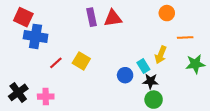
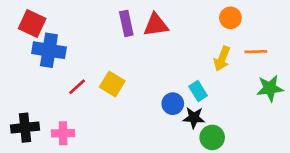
yellow arrow: (161, 55) -> (222, 59), moved
black star: (151, 81) -> (194, 118), moved
black cross: (18, 92) -> (25, 128), turned 30

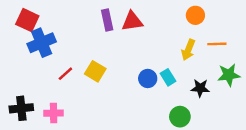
blue cross: (49, 50) -> (42, 43), turned -32
blue circle: (173, 104) -> (148, 78), moved
black star: (194, 118) -> (200, 88), moved

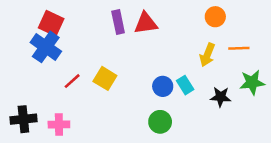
red square: (27, 20) -> (51, 23), moved
blue cross: (42, 43) -> (46, 47), turned -32
green circle: (180, 117) -> (160, 122), moved

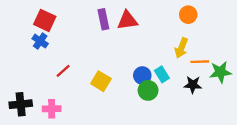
blue cross: (46, 47) -> (40, 41), size x0.6
orange line: (239, 48) -> (200, 62), moved
yellow square: (105, 78) -> (101, 81), moved
green circle: (160, 122) -> (148, 90), moved

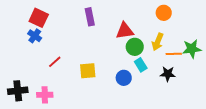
red triangle: (127, 20) -> (125, 31), moved
green star: (220, 72) -> (192, 49), moved
blue circle: (142, 75) -> (124, 78), moved
yellow square: (101, 81) -> (88, 71), turned -36
green circle: (148, 90) -> (135, 47), moved

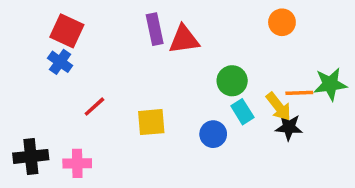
red triangle: (125, 31) -> (184, 39), moved
yellow arrow: (158, 42) -> (279, 107), moved, turned -60

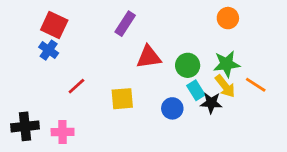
purple rectangle: (155, 29) -> (125, 24), turned 45
red triangle: (184, 39) -> (149, 57), moved
green star: (330, 84) -> (227, 64), moved
orange line: (299, 93) -> (256, 85), moved, turned 35
black star: (289, 127) -> (211, 103), moved

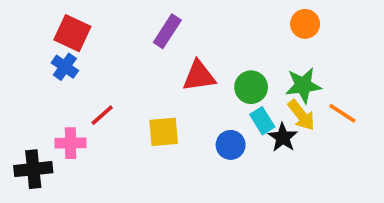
black star: (211, 103) -> (283, 137), turned 30
pink cross: (63, 132) -> (70, 143), moved

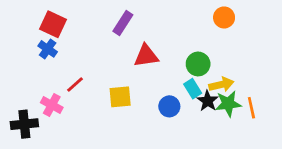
green star: (303, 85) -> (228, 104), moved
green circle: (251, 87) -> (198, 64), moved
orange line: (342, 113) -> (251, 108), moved, turned 45
yellow arrow: (301, 115) -> (221, 84), turned -65
pink cross: (70, 143) -> (52, 105), turned 30

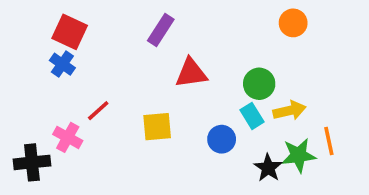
black star: (208, 101) -> (268, 168), moved
green star: (228, 104) -> (299, 155), moved

